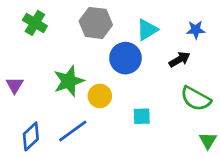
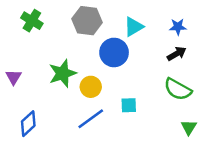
black arrow: (180, 59) -> (177, 54), moved
blue line: (73, 131) -> (91, 119), moved

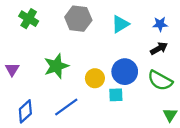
blue circle: (114, 52) -> (125, 72), moved
yellow circle: (91, 87) -> (95, 78), moved
blue line: (91, 119) -> (66, 107), moved

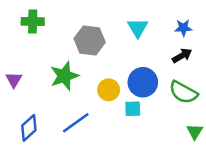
green cross: (29, 19) -> (33, 21), turned -30
gray hexagon: (78, 19) -> (90, 40), moved
cyan triangle: (120, 24) -> (138, 28), turned -30

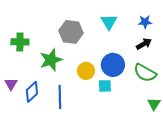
green cross: (33, 21) -> (20, 42), moved
purple triangle: (14, 80) -> (11, 84), moved
blue line: (76, 123) -> (60, 97), turned -55
blue diamond: (29, 128) -> (32, 92), moved

